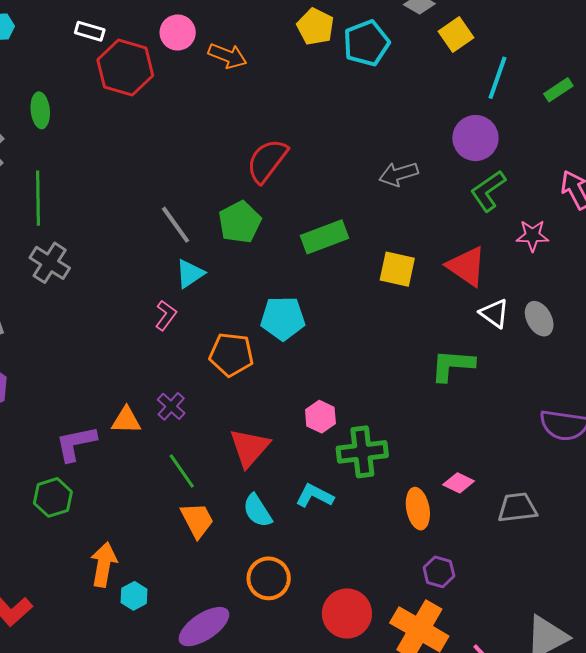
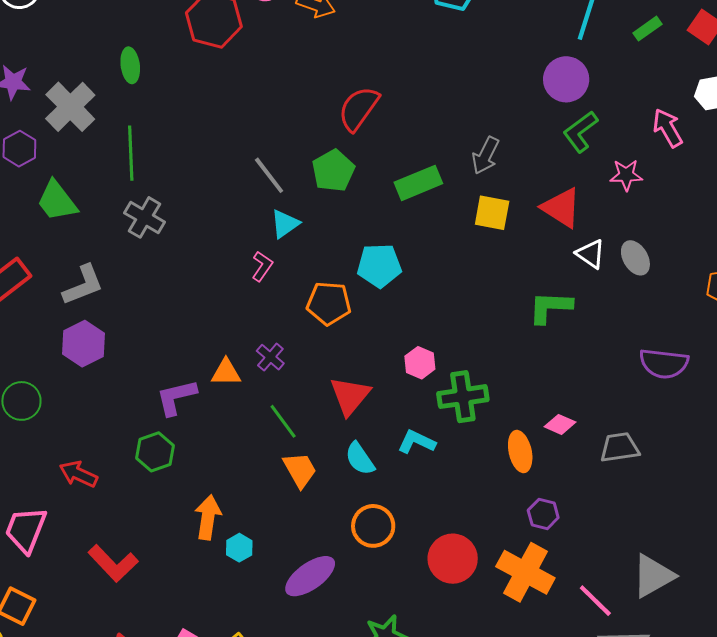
gray arrow: (399, 174) -> (486, 155), moved, turned -45

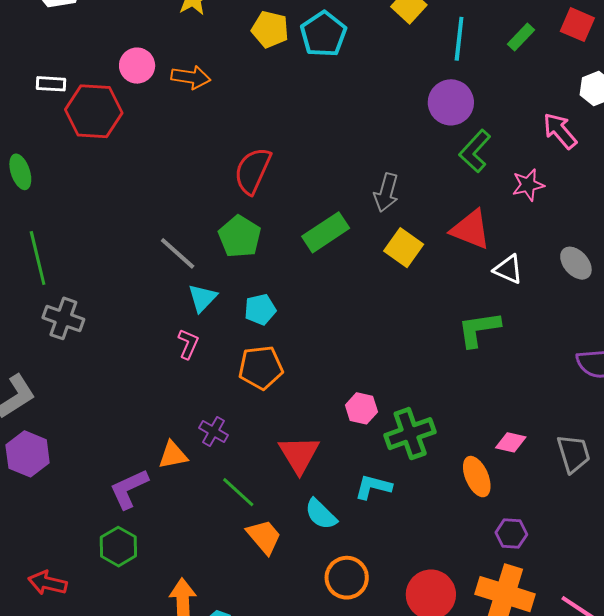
yellow square: (492, 213) -> (404, 248), turned 36
gray ellipse: (635, 258) -> (576, 263), moved
cyan pentagon: (379, 266) -> (260, 309), moved, size x0.7
gray trapezoid: (620, 447) -> (574, 454), turned 93

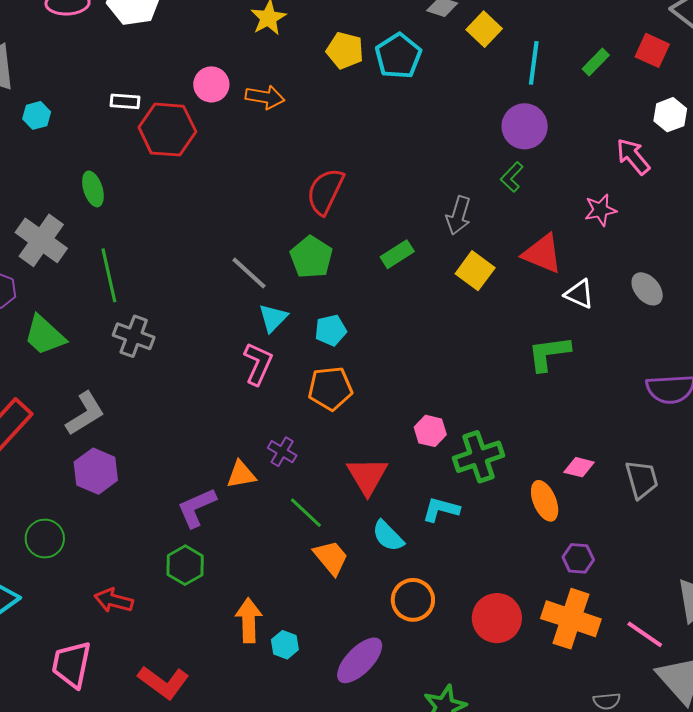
green L-shape: (475, 151) -> (512, 177), moved, size x0.7
green rectangle: (326, 232) -> (397, 254), size x0.7
pink L-shape: (188, 344) -> (258, 364), size x1.4

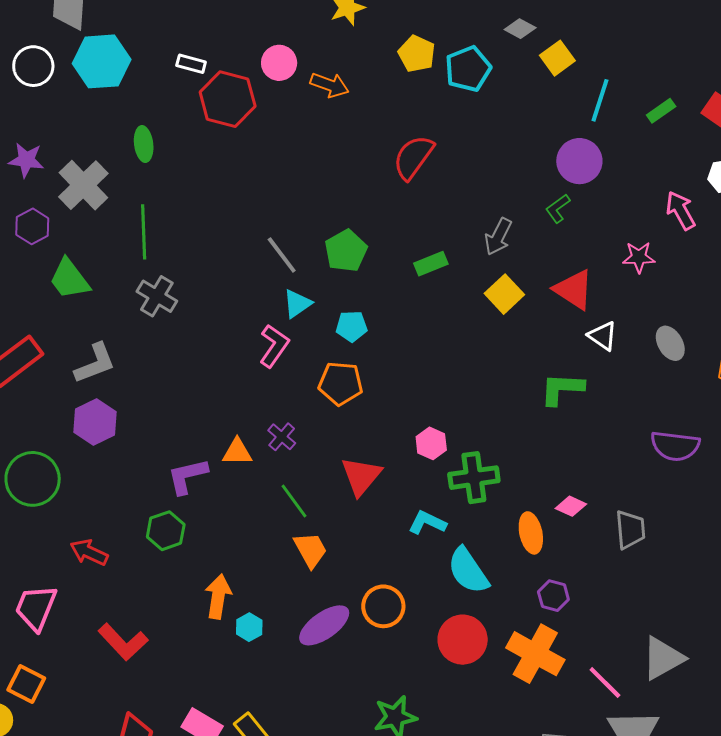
cyan hexagon: (37, 115) -> (102, 61), size x2.0
red semicircle: (325, 191) -> (413, 157), moved
cyan semicircle: (388, 536) -> (468, 571), moved, size x1.4
green circle: (45, 539) -> (33, 479), size x1.4
purple ellipse: (360, 660) -> (324, 625), moved

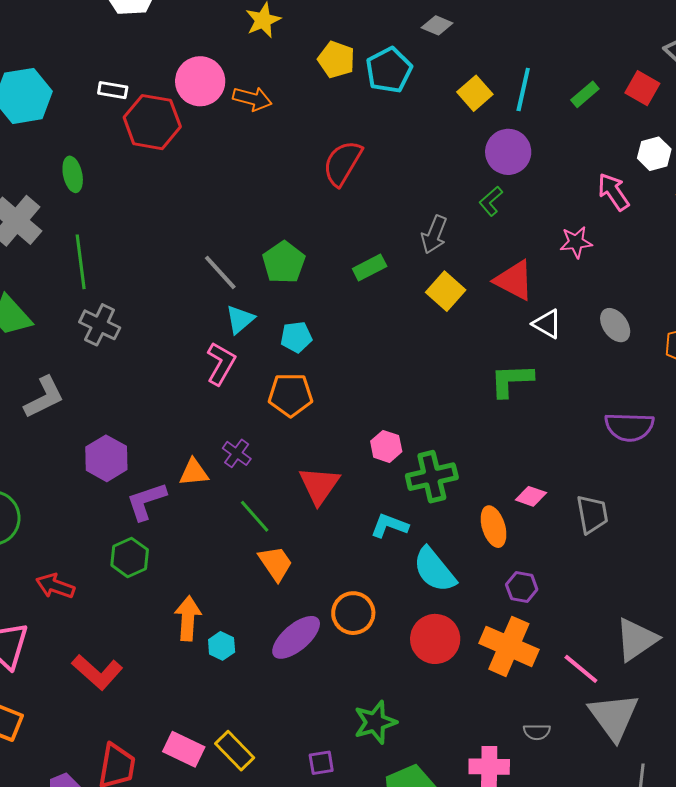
yellow square: (557, 58) -> (475, 93), moved
pink circle: (279, 63) -> (200, 81), size x1.4
purple hexagon: (95, 422) -> (106, 458), moved

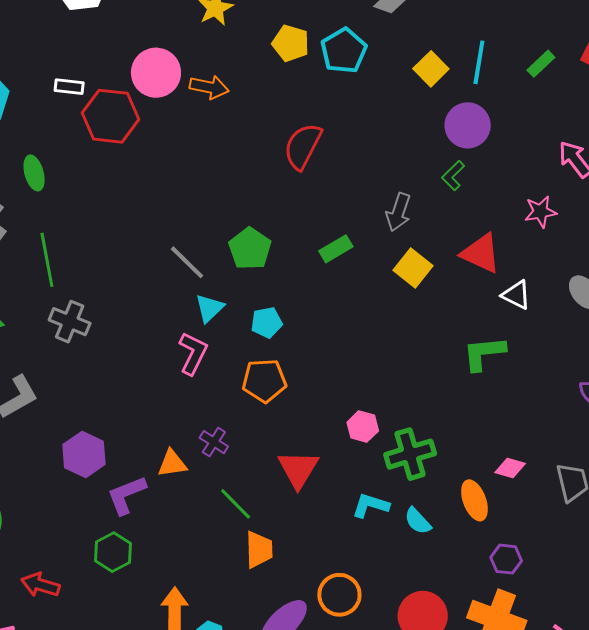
orange trapezoid: (276, 563) -> (259, 550), turned 36
cyan semicircle: (434, 570) -> (418, 521), moved, size x0.6

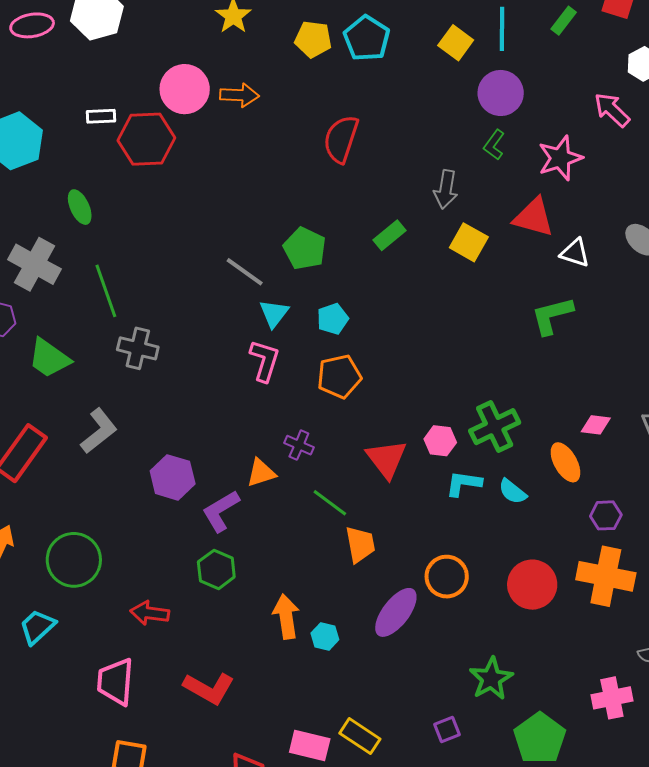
pink star: (540, 212) -> (560, 158), moved, size x1.4
pink hexagon: (363, 427) -> (440, 441), moved

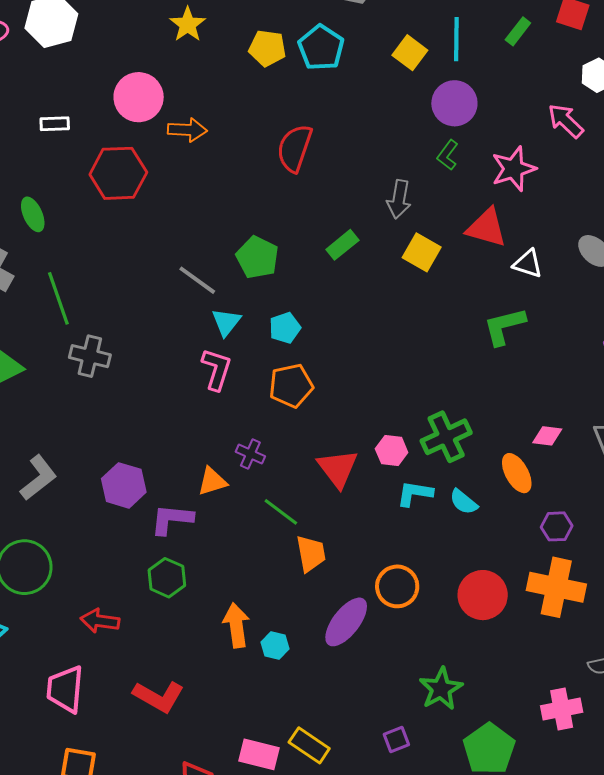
orange arrow: (239, 95) -> (187, 130), moved
red hexagon: (146, 139) -> (118, 173), moved
gray L-shape: (99, 431) -> (38, 478), moved
purple L-shape: (221, 511) -> (172, 519), turned 36

